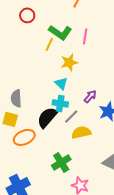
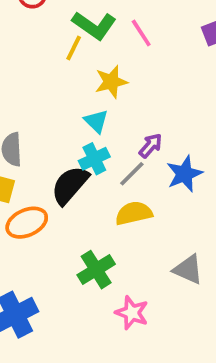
pink line: (85, 36) -> (141, 33), turned -42
cyan cross: (60, 103) -> (94, 159), turned -35
gray line: (71, 116) -> (132, 174), moved

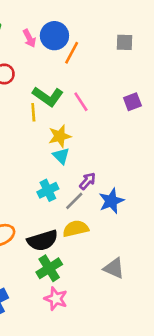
yellow line: (74, 48) -> (33, 112), turned -30
cyan triangle: (96, 121) -> (61, 156), moved
black semicircle: (70, 185) -> (43, 241), moved, turned -148
pink star: (132, 313) -> (56, 299), moved

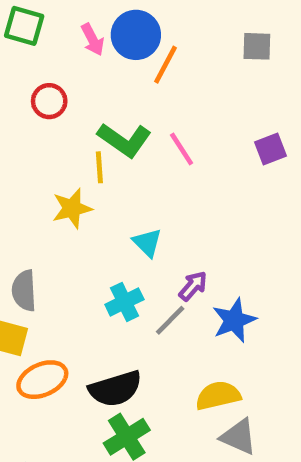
yellow star: (60, 136) -> (72, 208), moved
yellow semicircle: (76, 229) -> (218, 396), moved

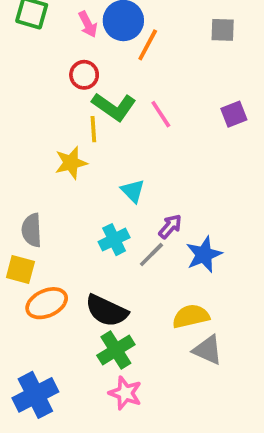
red circle: (49, 101) -> (84, 75), moved
black semicircle: (115, 389) -> (107, 311), turned 42

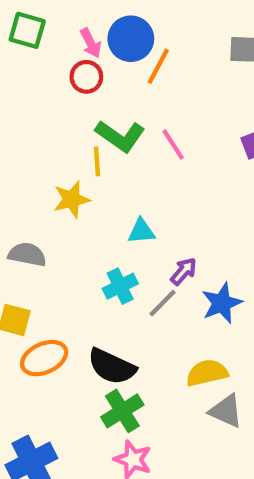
red circle: (84, 75) -> (86, 77), moved
cyan triangle: (133, 191) -> (141, 231), turned -50
gray semicircle: (32, 230) -> (27, 254), moved, turned 104

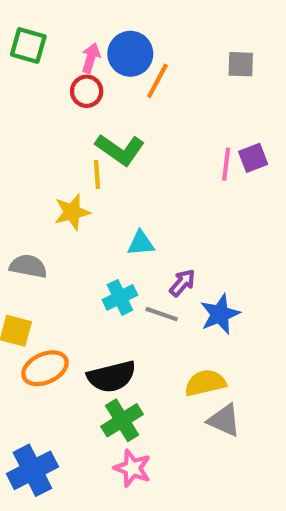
pink arrow: (91, 43) -> (91, 58), turned -136
pink line: (173, 144) -> (226, 164), moved, turned 40
gray line: (163, 303) -> (162, 314), turned 64
black semicircle: (112, 367) -> (112, 377), turned -39

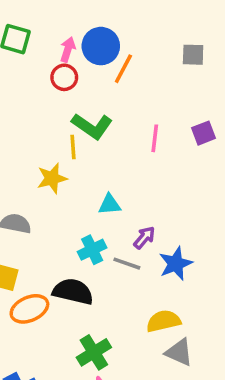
pink line: (226, 164) -> (155, 138), moved
black semicircle: (112, 377) -> (73, 291), moved, turned -153

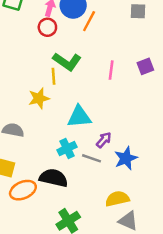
cyan triangle: (109, 204) -> (79, 117), size x1.5

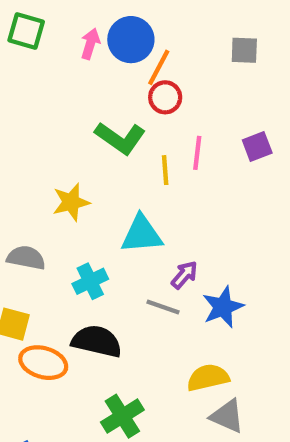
red circle: (47, 27) -> (165, 97), moved
yellow line: (54, 76) -> (165, 170), moved
cyan cross: (67, 148) -> (90, 281), moved
orange ellipse: (23, 190) -> (43, 363), turned 40

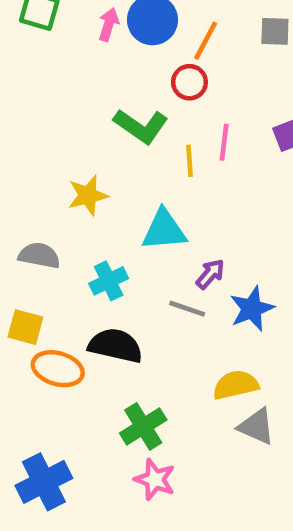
orange line: (159, 67) -> (206, 41), moved

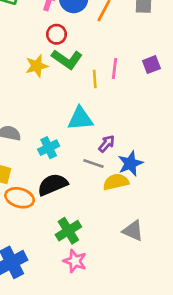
red circle: (189, 82) -> (57, 34), moved
yellow star: (88, 195) -> (37, 66), moved
black semicircle: (116, 346) -> (53, 185), turned -36
yellow semicircle: (236, 385) -> (116, 182), moved

